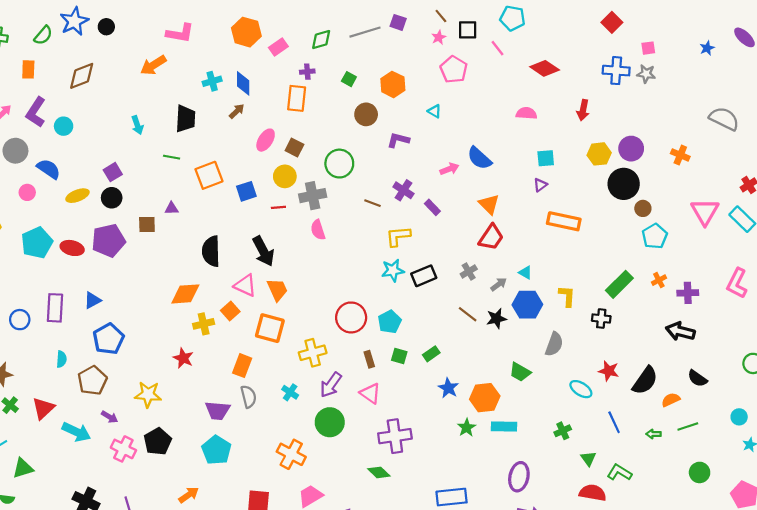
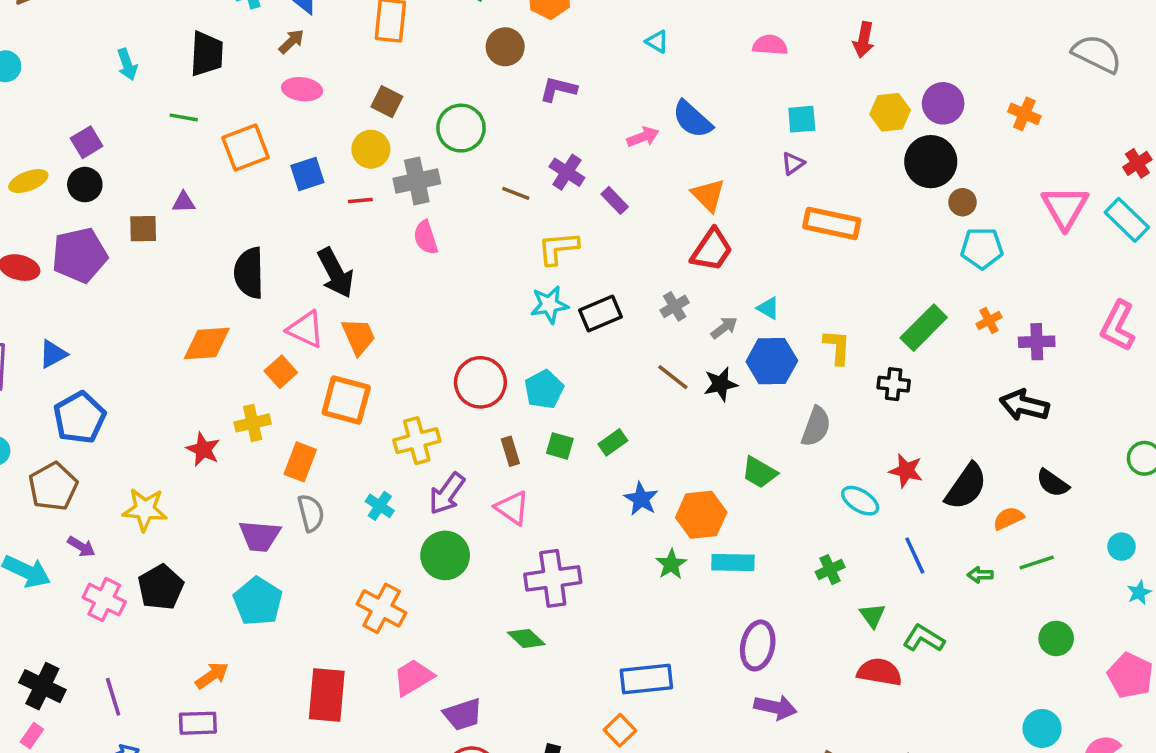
cyan triangle: (434, 111) -> (657, 42), moved
pink ellipse: (266, 140) -> (302, 89), moved, turned 65
cyan pentagon: (655, 236) -> (982, 248), turned 30
yellow cross: (204, 324) -> (253, 423), moved

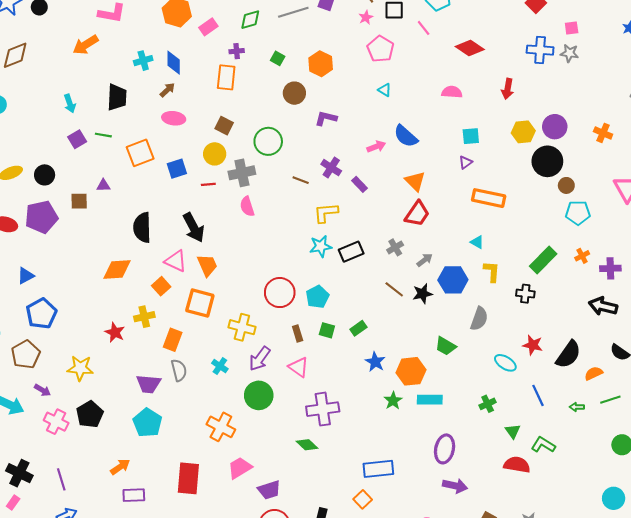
purple square: (87, 142) -> (77, 139), moved
cyan triangle: (768, 308) -> (477, 242), moved
yellow cross: (417, 441) -> (242, 327), turned 30
purple rectangle: (198, 723) -> (134, 495), moved

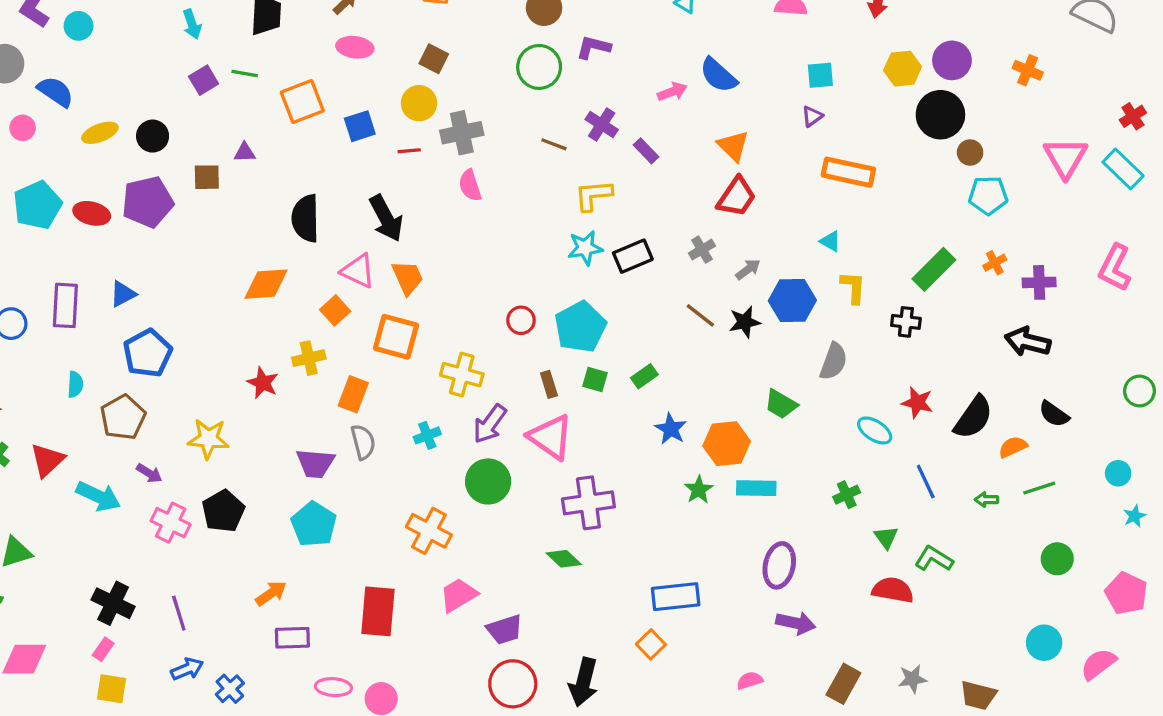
green circle: (268, 141) -> (539, 67), moved
red circle: (280, 293) -> (521, 320), size x0.6
cyan pentagon: (317, 297) -> (580, 327), size x1.4
cyan cross: (220, 366) -> (427, 435), turned 35
pink triangle: (299, 367) -> (551, 437), size x1.4

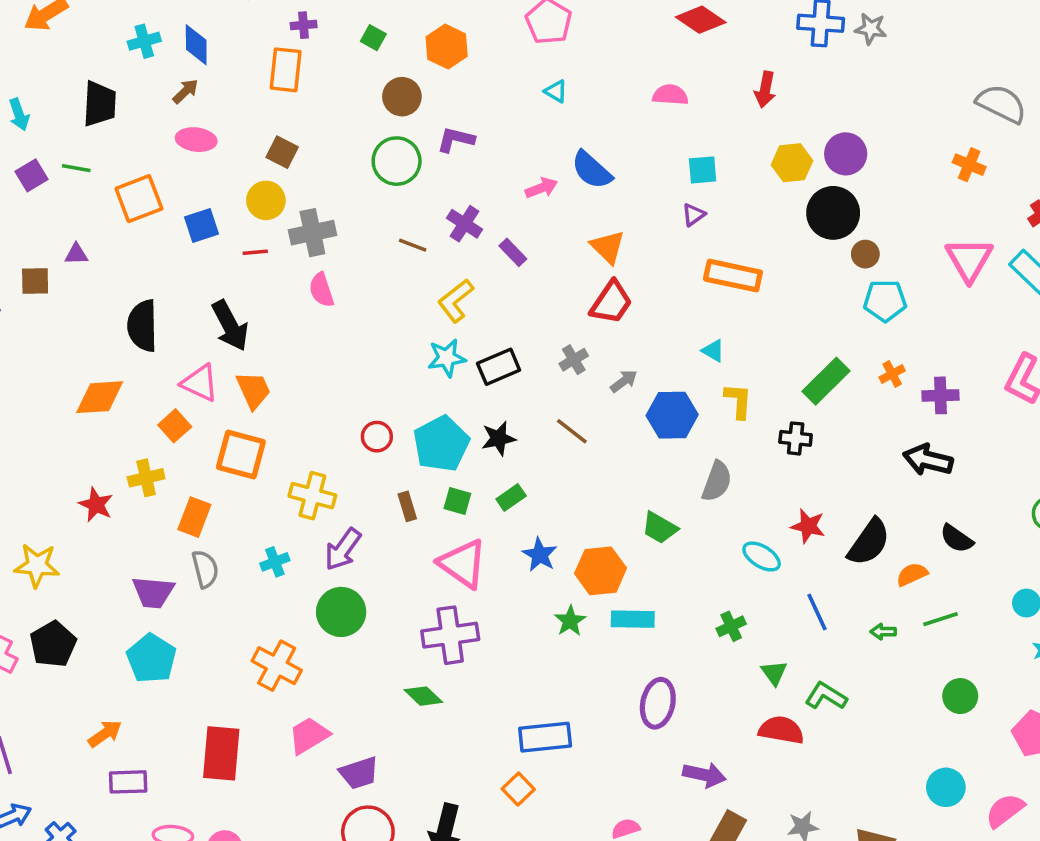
orange cross: (1028, 70) -> (969, 165), moved
yellow L-shape: (593, 195) -> (456, 301), turned -33
black star: (745, 322) -> (499, 438), moved
pink triangle: (551, 437) -> (463, 564), moved
purple arrow: (796, 623) -> (704, 775), moved

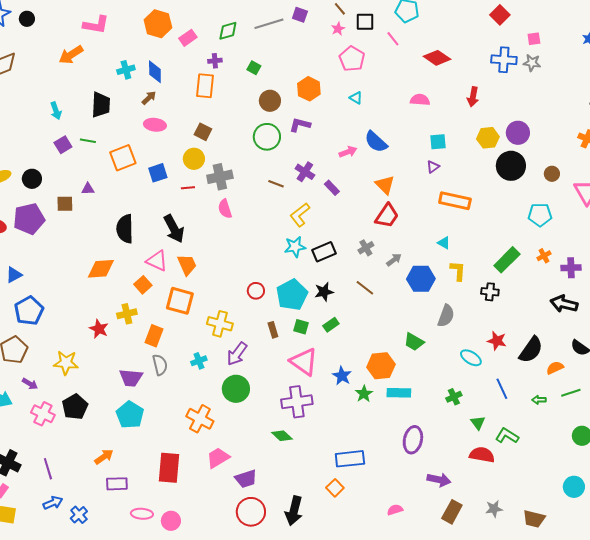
orange hexagon: (447, 47) -> (309, 89), moved
brown circle: (865, 254) -> (552, 174), moved
blue star: (540, 555) -> (342, 376), moved

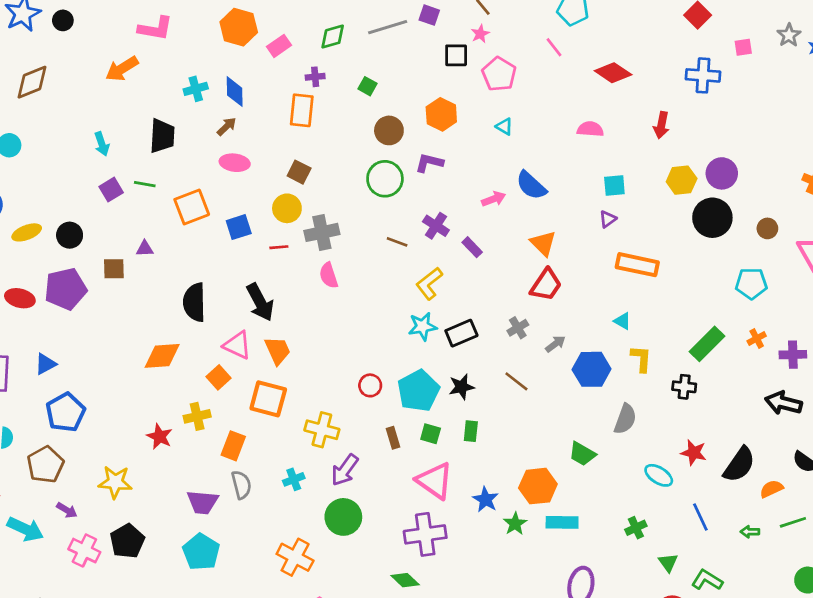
black square: (365, 22) -> (456, 55), moved
gray star: (532, 63) -> (789, 35), moved, turned 30
green rectangle: (331, 325) -> (471, 431), turned -49

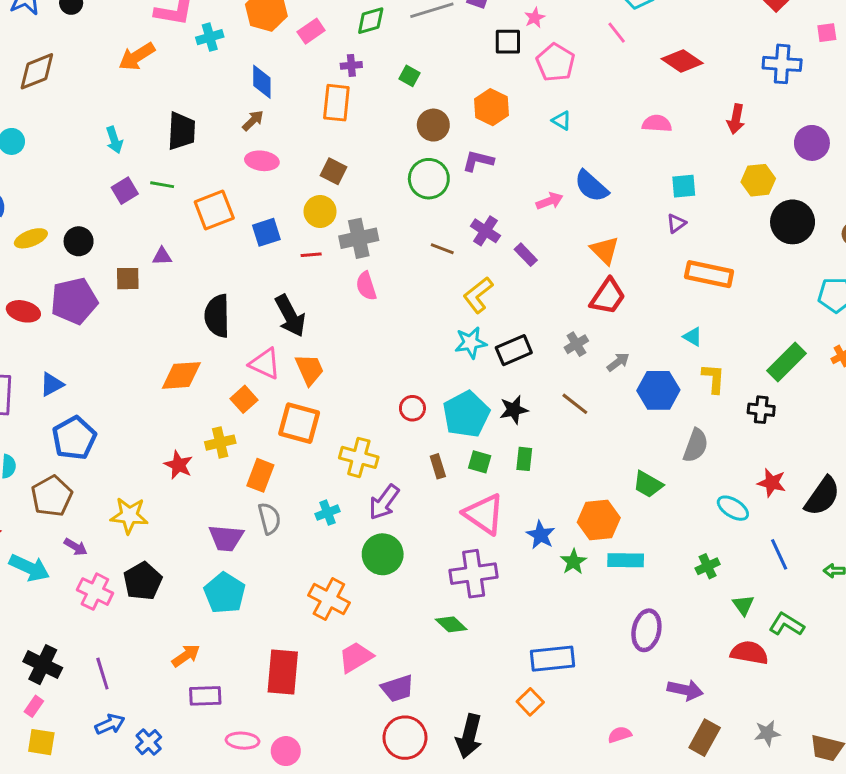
cyan cross: (196, 89) -> (210, 37), moved
purple circle: (722, 173) -> (812, 143), moved

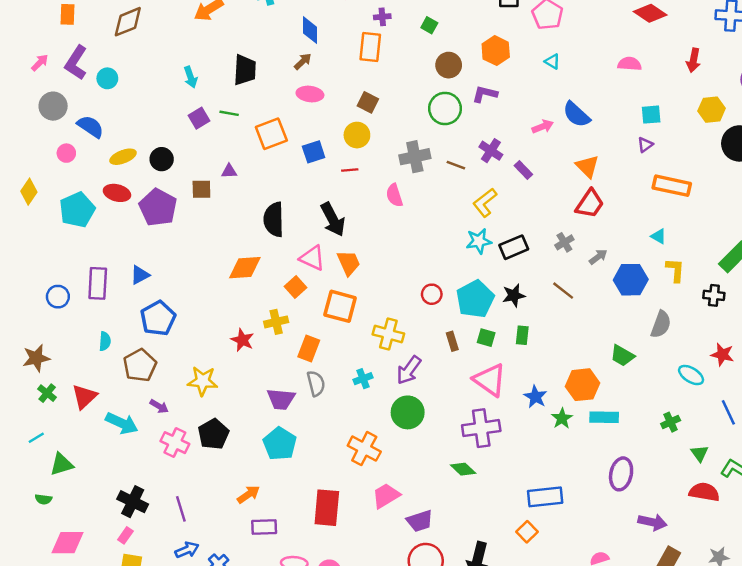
gray cross: (359, 238) -> (415, 157), moved
purple pentagon: (74, 301) -> (158, 207), turned -30
red ellipse: (23, 311) -> (117, 193), moved

